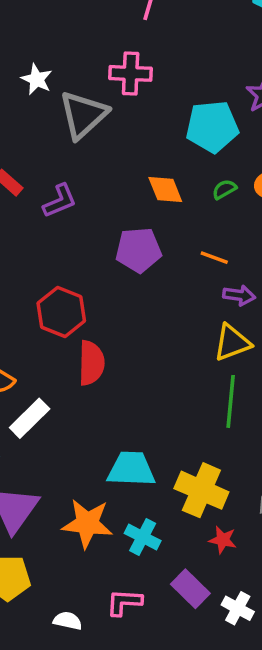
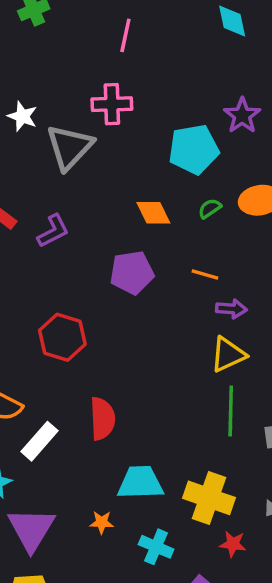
red semicircle: (91, 363) -> (102, 419), moved
orange star: (87, 523) -> (102, 522), moved, size x0.5

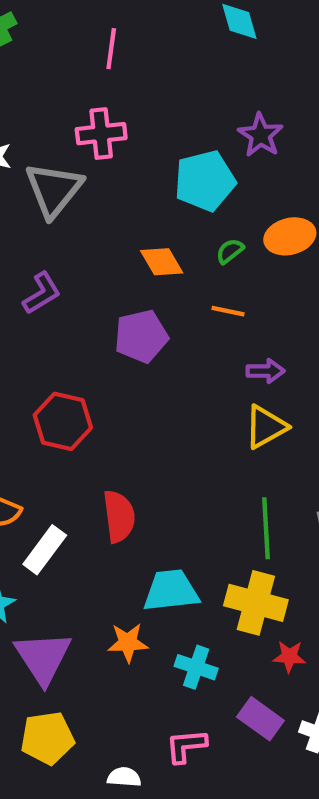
orange line: (205, 275) -> (228, 311), moved
green line: (231, 411) -> (266, 528), moved
orange star: (102, 522) -> (128, 643), size x1.4

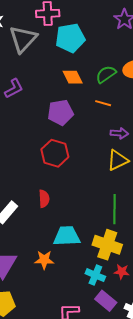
cyan pentagon: (205, 181) -> (70, 38), moved
green semicircle: (230, 251) -> (106, 74), size x1.5
red hexagon: (63, 421) -> (55, 153), moved
red semicircle: (119, 516) -> (44, 199), size x0.7
cyan cross: (196, 667) -> (95, 275), moved

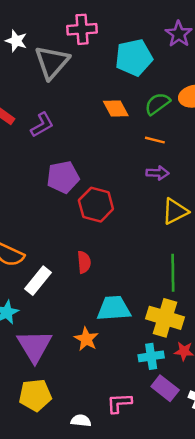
cyan pentagon: (70, 38) -> (134, 58), moved
purple pentagon: (60, 113) -> (63, 177), moved
purple arrow: (119, 133) -> (158, 173), moved
orange star: (44, 260) -> (86, 339), turned 30
cyan cross: (95, 275) -> (151, 356), turned -30

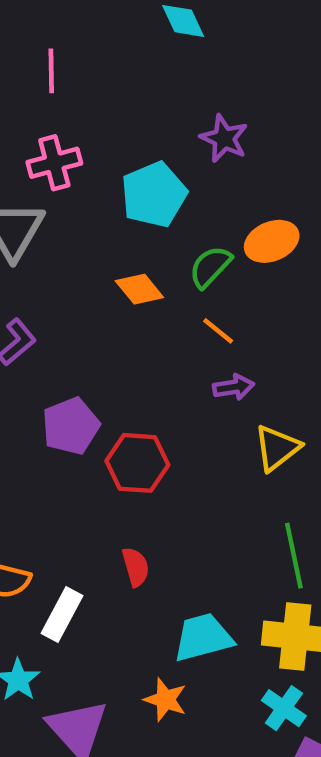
orange line: (155, 140) -> (218, 331), turned 36
cyan cross: (151, 356) -> (284, 708), turned -35

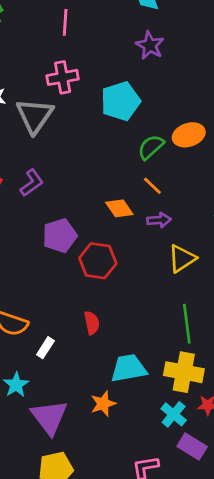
purple star: (224, 138) -> (150, 45), moved
orange diamond: (139, 289) -> (119, 208), moved
white rectangle: (62, 614) -> (45, 348), size x0.7
orange star: (165, 700) -> (103, 404), turned 30

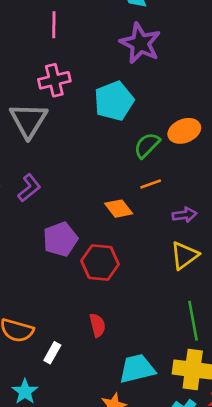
purple star: (150, 45) -> (140, 43), size x1.4
orange line: (152, 186) -> (151, 184), turned -60
purple arrow: (159, 220) -> (184, 215), moved

